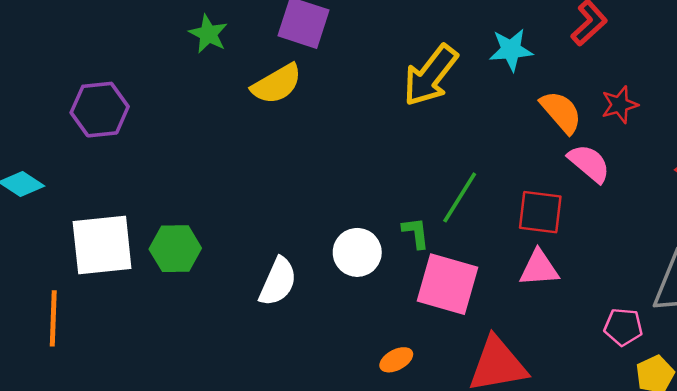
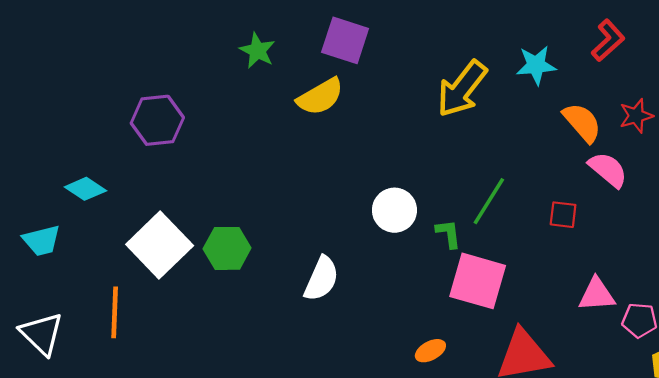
red square: (540, 212) -> (563, 215), size x0.7
white square: (102, 245) -> (160, 245), turned -38
white circle: (357, 252) -> (394, 210), moved
pink triangle: (539, 268) -> (597, 294), moved

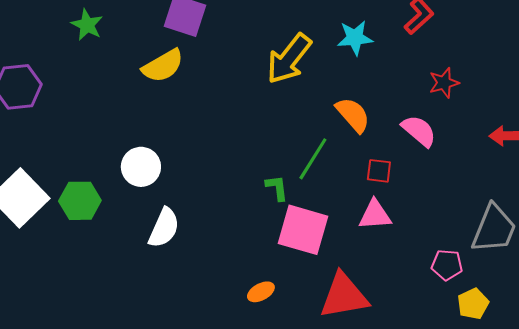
green star: (257, 51) -> (87, 25), moved
orange semicircle: (582, 123) -> (353, 115), moved
white circle: (394, 210) -> (141, 167), moved
pink triangle: (597, 294) -> (375, 215), moved

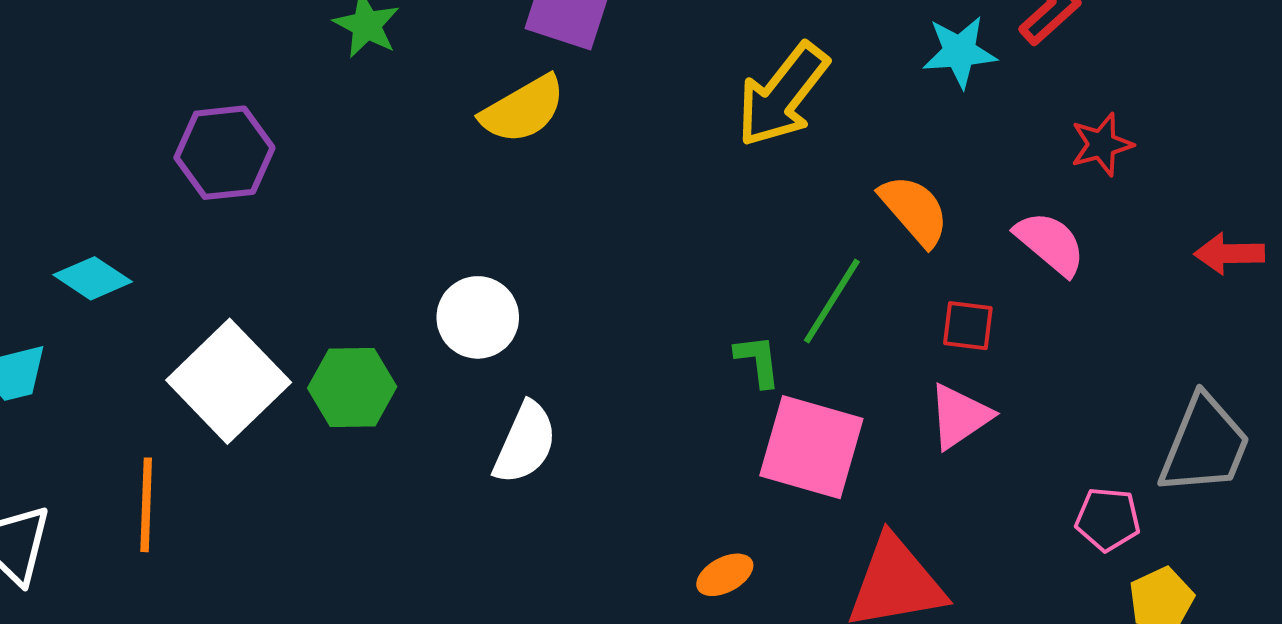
cyan star: (355, 38) -> (960, 52), moved
pink triangle: (375, 215) -> (960, 416), turned -30

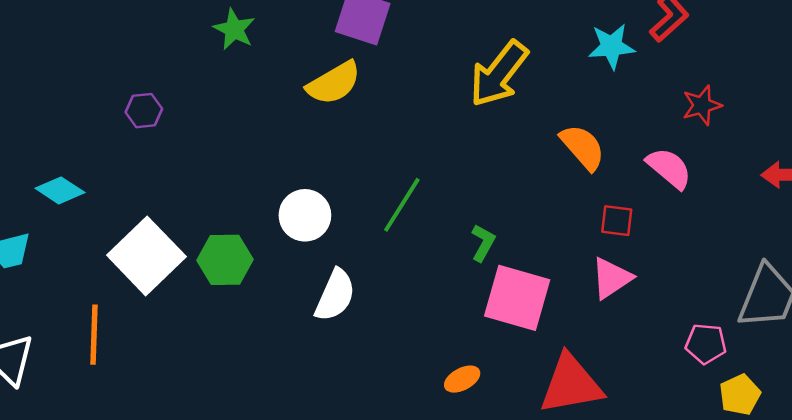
purple hexagon: (224, 153) -> (144, 111), size x0.6
green line: (832, 301) -> (402, 205), moved
green L-shape: (758, 361) -> (483, 243), turned 36

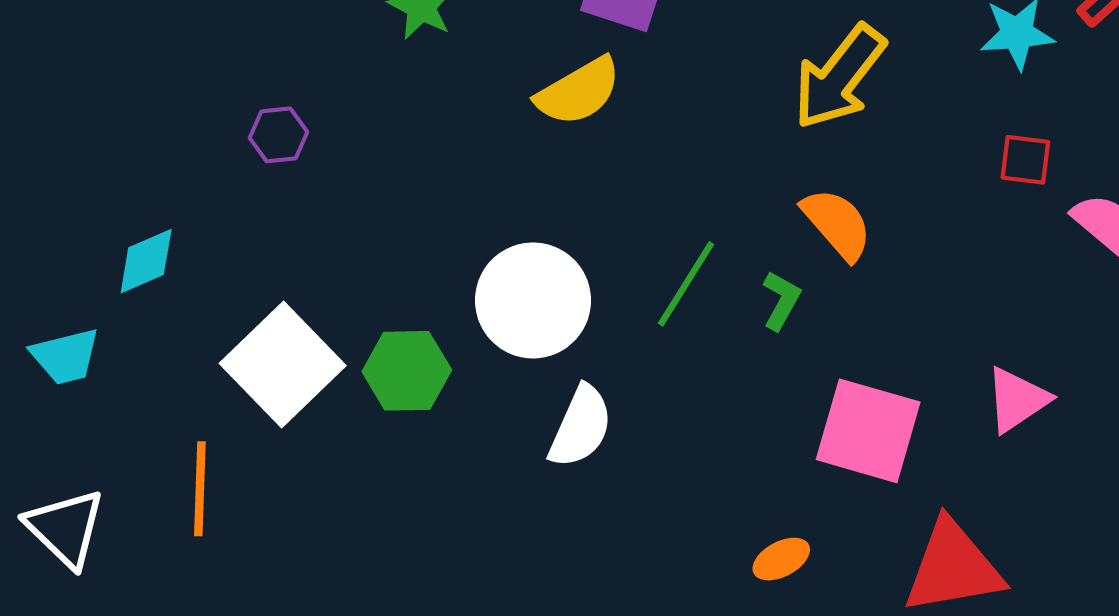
orange semicircle: (583, 147) -> (837, 224), moved
cyan diamond: (60, 190) -> (146, 261), turned -57
white circle: (305, 215) -> (533, 300), size x1.4
red square: (617, 221) -> (1025, 160), moved
green L-shape: (483, 243) -> (781, 300), moved

